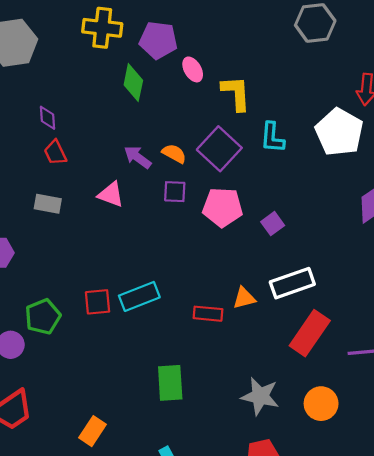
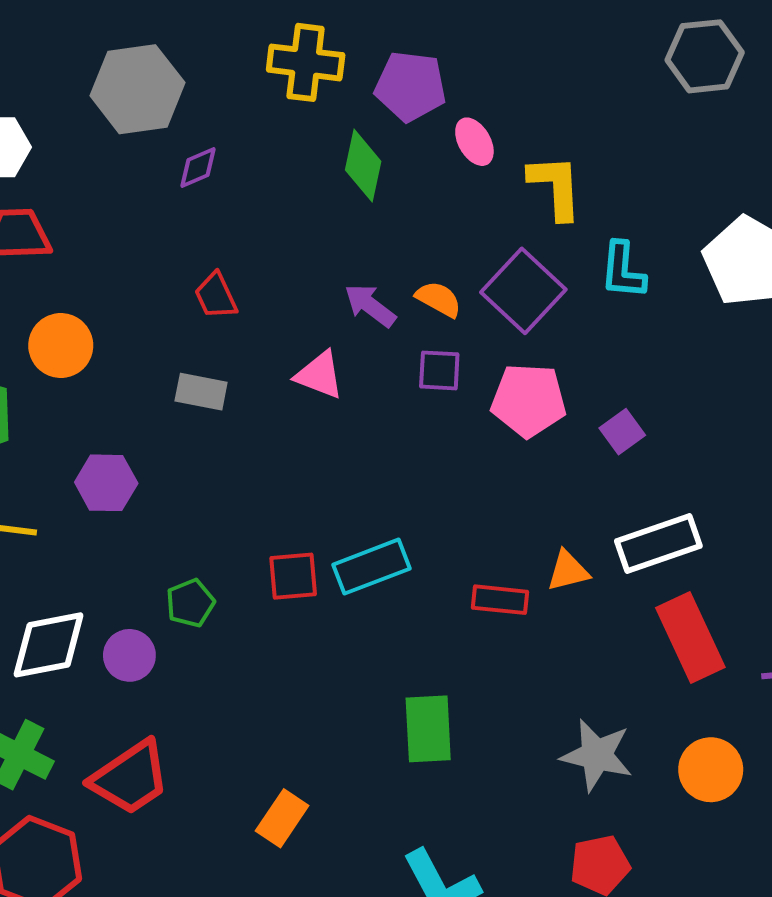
purple diamond: (47, 118) -> (198, 167), moved, turned 70
green pentagon: (43, 317) -> (190, 603), size x0.7
red rectangle: (310, 333) -> (690, 638), turned -60

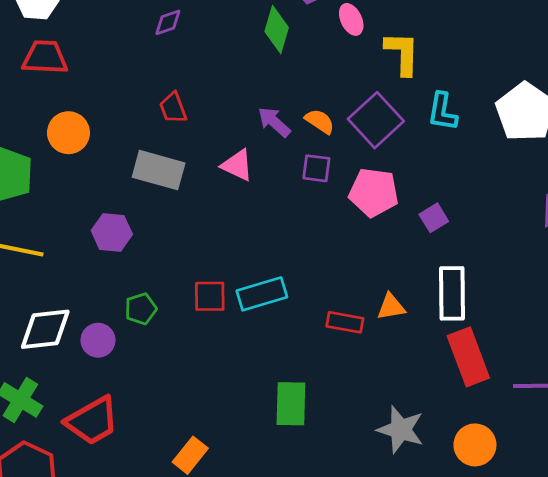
gray rectangle: (201, 392) -> (159, 170), size x1.5
purple hexagon: (106, 483) -> (112, 232), moved
white rectangle: (658, 544) -> (452, 293), turned -76

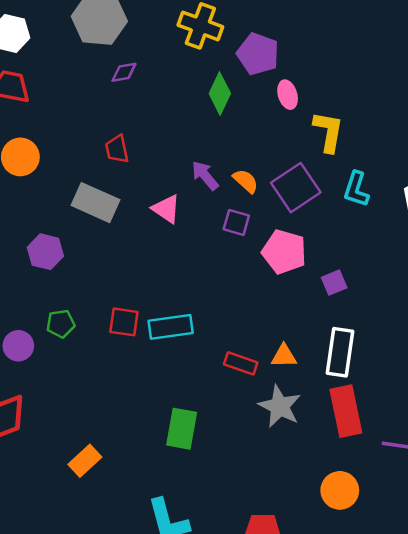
gray star: (401, 430) -> (280, 406), moved

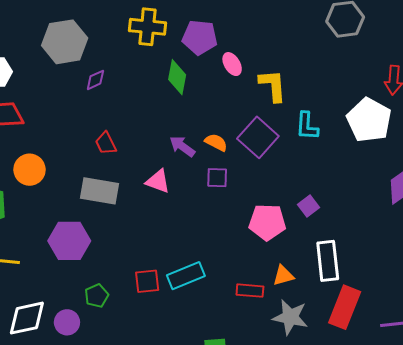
purple hexagon: (45, 252) -> (69, 241), size x1.4
pink pentagon: (284, 252) -> (267, 222), moved
red rectangle: (346, 411) -> (345, 307), turned 48

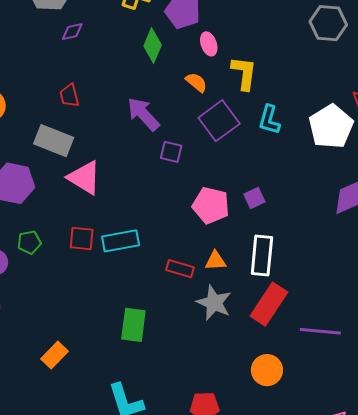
orange semicircle: (216, 142) -> (196, 82), moved
purple arrow: (182, 146) -> (143, 114), size x1.4
pink triangle: (158, 181) -> (84, 178), moved, size x1.4

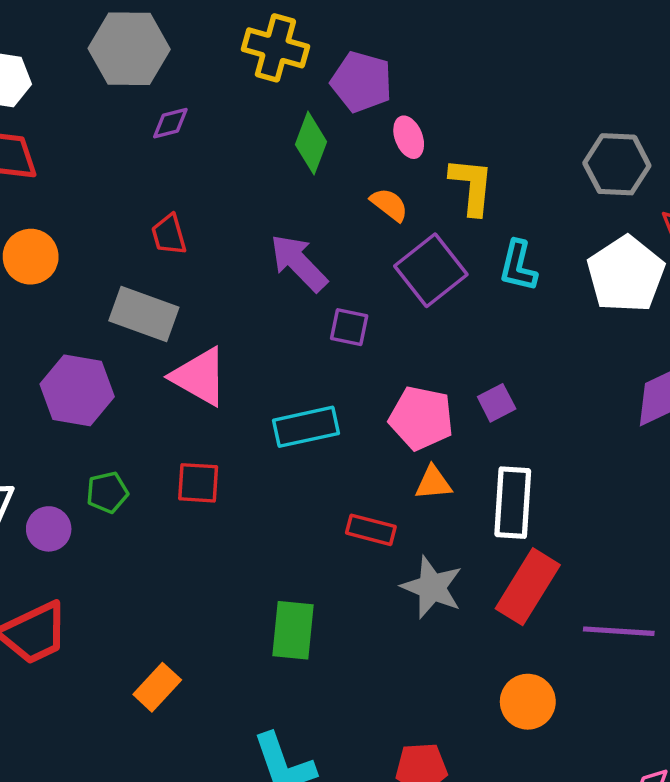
gray hexagon: (328, 23) -> (617, 164), moved
cyan rectangle: (121, 241) -> (306, 427), moved
orange triangle: (216, 261) -> (433, 483), moved

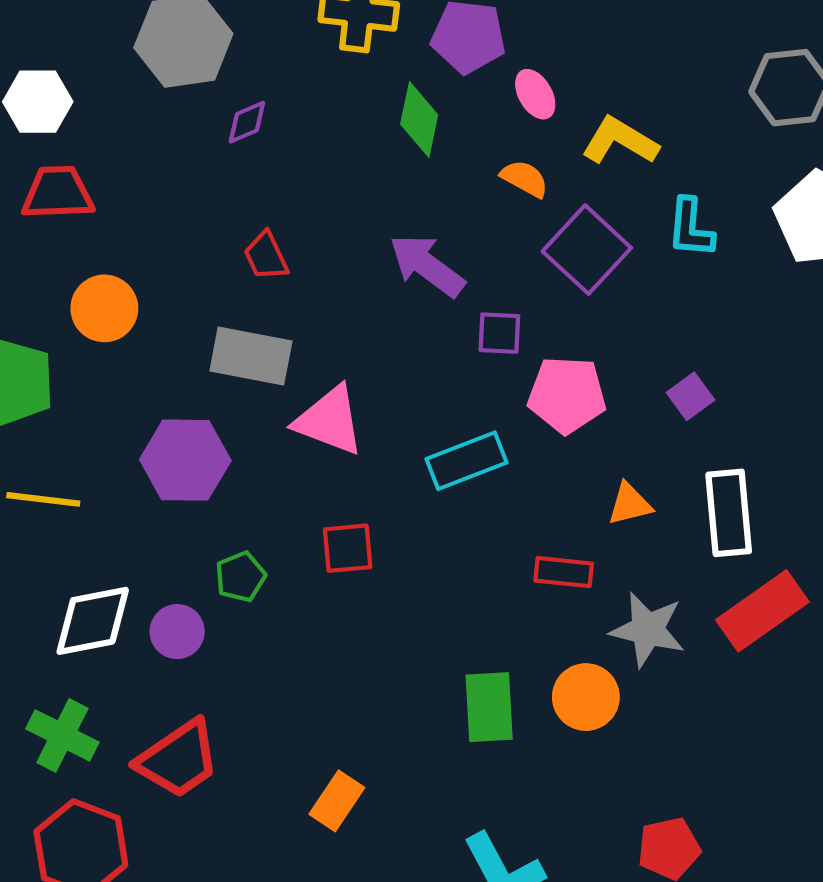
yellow L-shape: (472, 186) -> (620, 141), turned -56
pink pentagon: (421, 418) -> (567, 395), moved
red rectangle: (528, 587) -> (762, 611), turned 32
orange circle: (528, 702) -> (586, 697), moved

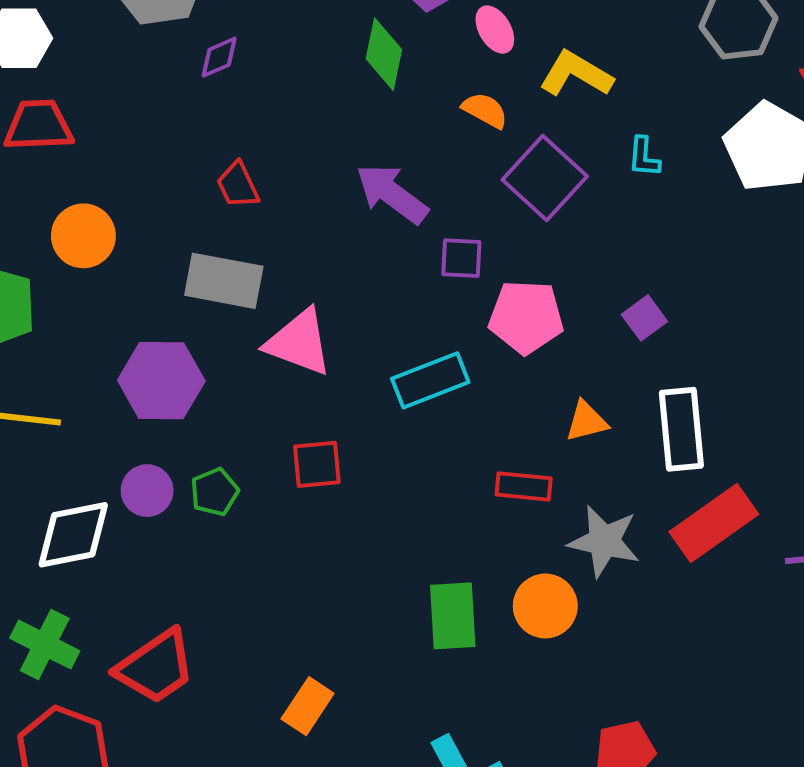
cyan L-shape: (691, 228) -> (644, 157), size x0.7
purple circle: (177, 632) -> (147, 491), moved

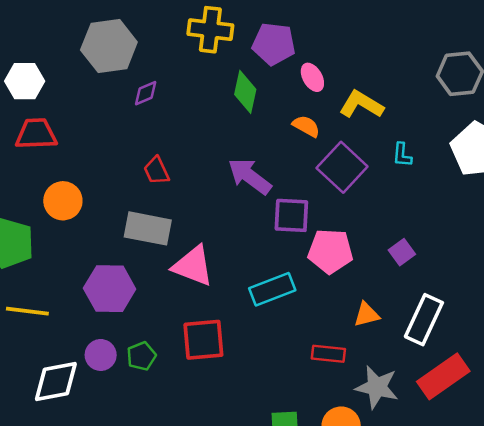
purple square: (461, 258) -> (291, 215), size x1.4
white rectangle: (681, 429) -> (424, 320), turned 30
red square: (317, 464) -> (203, 340), size x1.4

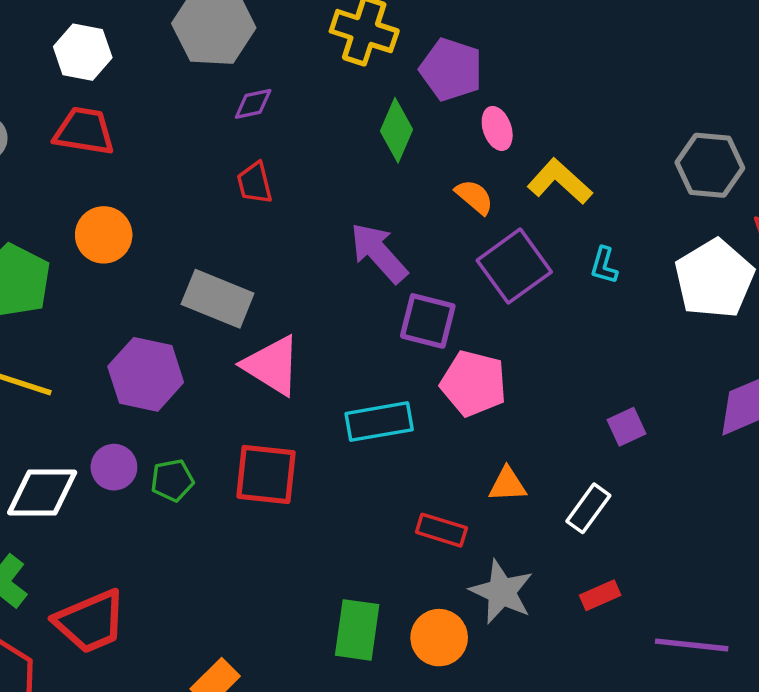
red trapezoid: (157, 171) -> (255, 183), moved
purple square: (402, 252) -> (627, 427), moved
white rectangle: (424, 320) -> (588, 508), size x0.7
red rectangle: (443, 376) -> (600, 595), size x0.5

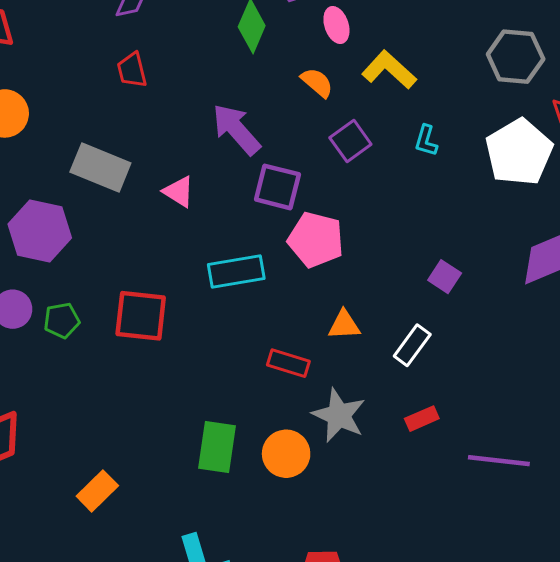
purple square: (514, 266) -> (350, 141), size x0.7
pink triangle: (272, 365) -> (179, 192), moved, size x0.6
purple square: (627, 427) -> (445, 277), turned -32

